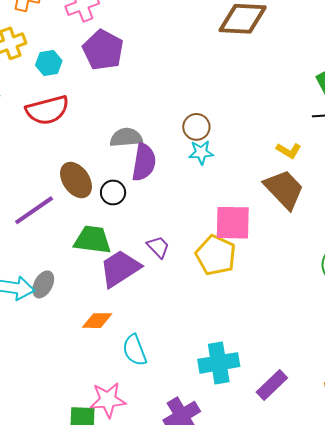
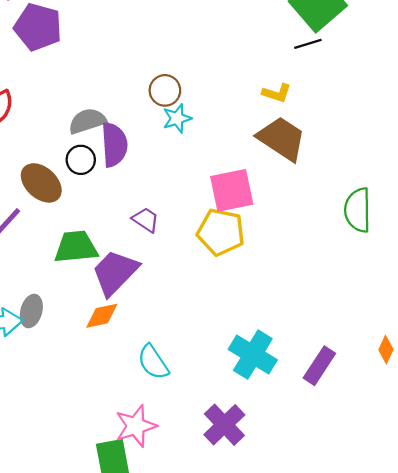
black circle: (113, 192) -> (81, 160), moved
purple trapezoid: (158, 247) -> (146, 220), moved
orange diamond: (97, 321) -> (102, 316), moved
cyan cross: (219, 363) -> (253, 355), turned -36

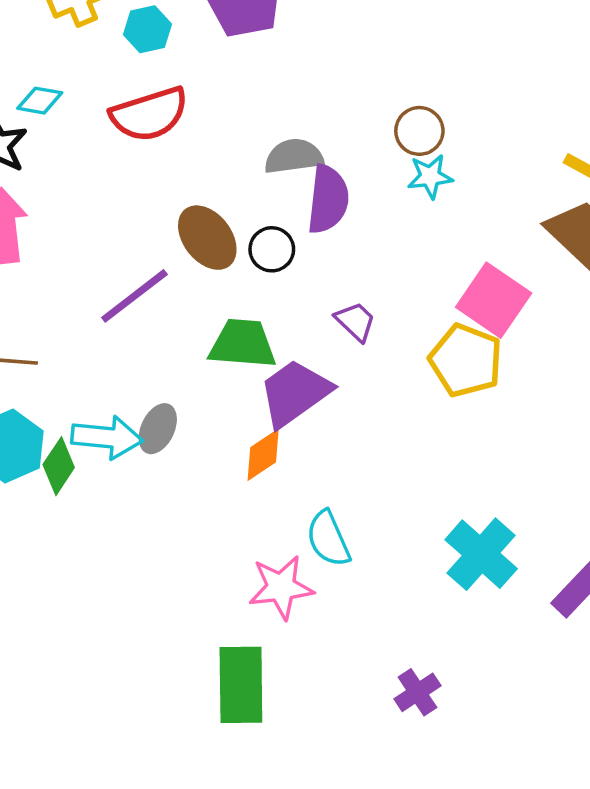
black circle: (81, 160) -> (272, 249), moved
pink square: (232, 190) -> (494, 300), turned 36
orange diamond: (102, 316) -> (263, 455), turned -32
purple cross: (224, 425) -> (418, 692), moved, size x0.7
pink star: (136, 426) -> (281, 587), moved

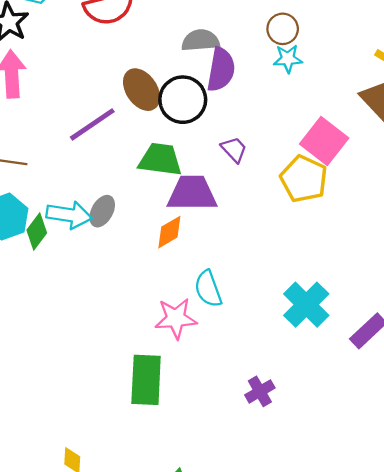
black circle: (272, 249) -> (183, 100), size x1.6
purple trapezoid: (295, 393) -> (192, 193), turned 32

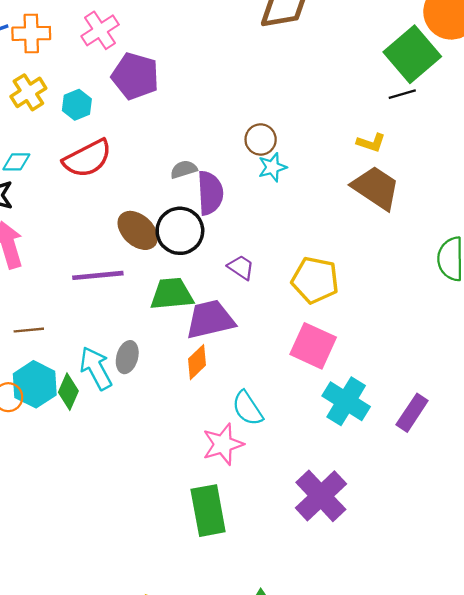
gray semicircle: (200, 40) -> (184, 169), size x0.7
purple line: (92, 124) -> (98, 275), turned 42
pink square: (324, 141) -> (313, 346), moved
cyan arrow: (69, 215) -> (96, 368), turned -114
purple cross: (260, 391) -> (321, 496), size x1.8

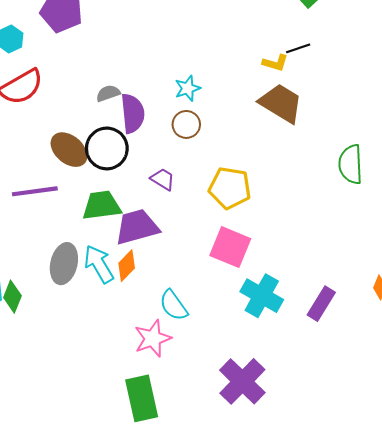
black line: (402, 94) -> (298, 48), moved
brown circle: (261, 139) -> (186, 124), moved
gray ellipse: (127, 357) -> (64, 264), size x1.4
cyan arrow: (96, 368) -> (99, 264), moved

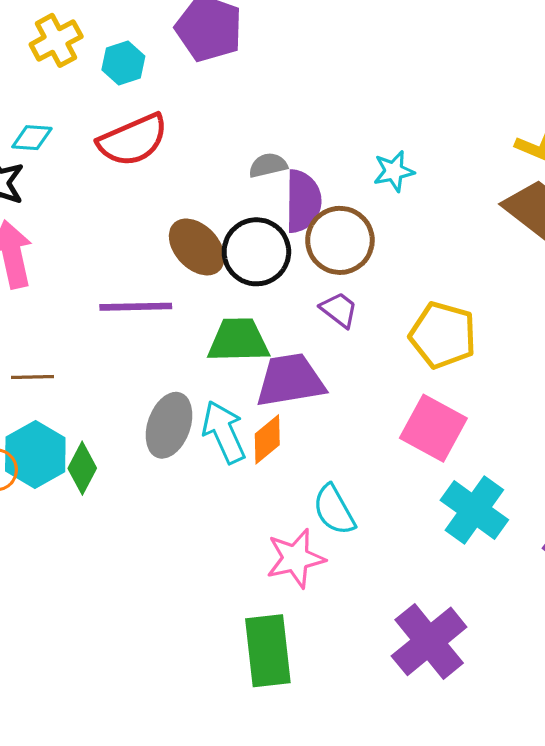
brown circle: (186, 124) -> (340, 240), moved, size x1.5

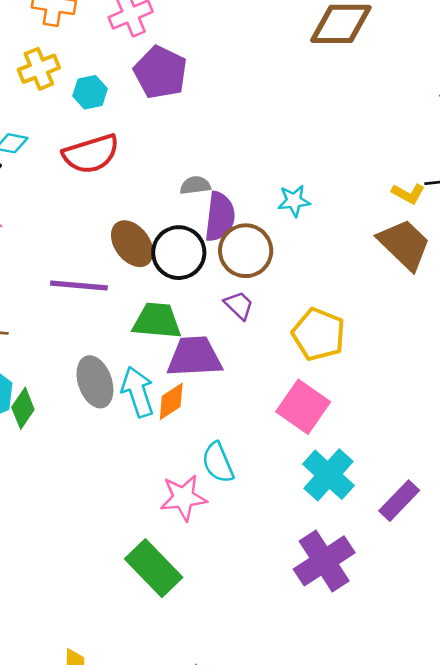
gray ellipse: (169, 425) -> (95, 382), turned -45
purple cross: (429, 641) -> (324, 561), moved
green rectangle: (268, 651) -> (154, 568), turned -44

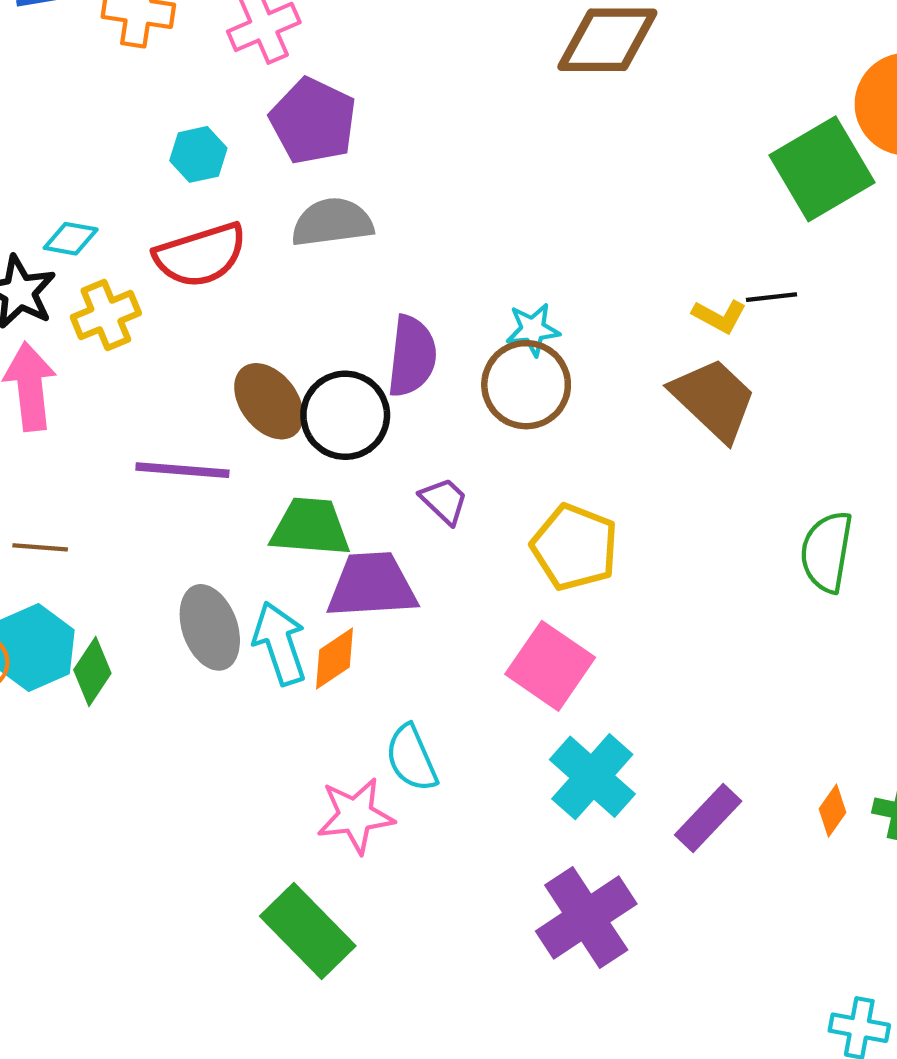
yellow cross: (39, 69) -> (106, 315), moved
gray semicircle: (195, 185) -> (332, 222), moved, size x1.6
brown circle: (246, 251) -> (526, 385), moved

